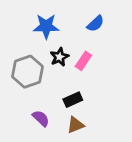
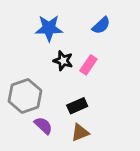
black star: (59, 57) -> (63, 61), turned -30
gray hexagon: (27, 72) -> (25, 96), moved

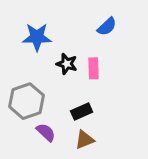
blue star: (49, 28) -> (37, 37), moved
pink rectangle: (88, 65) -> (94, 68), turned -36

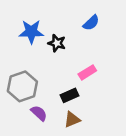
black star: (67, 64) -> (57, 43), moved
pink rectangle: (94, 68) -> (87, 72), moved, turned 60

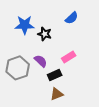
purple semicircle: (39, 113) -> (41, 61), moved

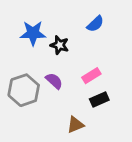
black rectangle: (55, 75) -> (99, 99), moved

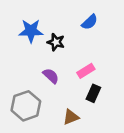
gray hexagon: (24, 90) -> (26, 106), moved
black rectangle: (99, 99) -> (93, 93), turned -42

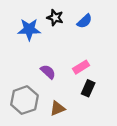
black star: (56, 42) -> (55, 18), moved
brown triangle: (71, 117) -> (57, 108), moved

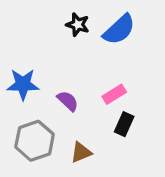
blue semicircle: (85, 21) -> (119, 30), size x1.5
blue star: (29, 29) -> (23, 84), moved

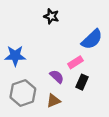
blue semicircle: (119, 30) -> (92, 39), moved
purple semicircle: (68, 101) -> (57, 77), moved

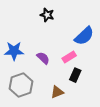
purple semicircle: (57, 77) -> (43, 58), moved
brown triangle: (54, 101) -> (57, 92), moved

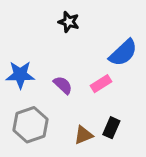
black rectangle: (75, 75) -> (111, 128), moved

